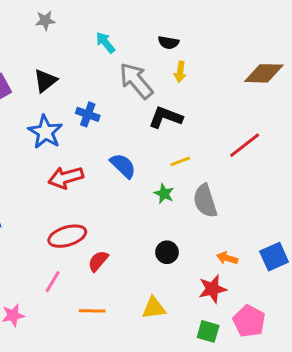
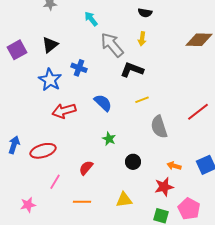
black semicircle: (168, 43) -> (145, 13), moved
red line: (245, 145) -> (198, 112), moved
green star: (164, 194) -> (109, 139), moved
red ellipse: (67, 236) -> (43, 151), moved

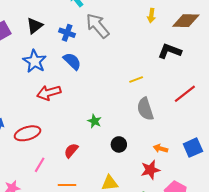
yellow arrow: (142, 39) -> (151, 16), moved
blue cross: (79, 68) -> (67, 33), moved
black L-shape: (132, 70) -> (170, 51), moved
yellow line: (142, 100) -> (136, 80), moved
blue semicircle: (103, 103) -> (72, 61), moved

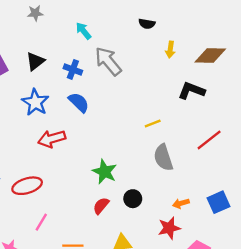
green star: (95, 121) -> (105, 172), size x1.5
orange arrow: (160, 149) -> (181, 203), turned -32
red semicircle: (71, 151) -> (101, 206), moved

